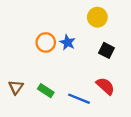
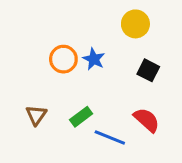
brown triangle: (16, 87) -> (36, 115), moved
green rectangle: (46, 91) -> (81, 117), moved, turned -70

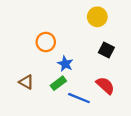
blue star: (94, 59) -> (65, 64), moved
brown triangle: (36, 115) -> (26, 82), turned -35

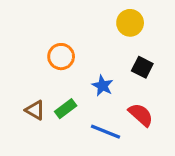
blue star: (65, 64) -> (102, 86), moved
green rectangle: (58, 83) -> (66, 109), moved

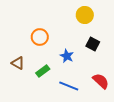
brown triangle: (35, 110) -> (18, 63), moved
red semicircle: (141, 115) -> (101, 81), moved

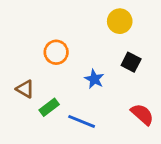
green rectangle: (43, 71) -> (49, 107), moved
blue line: (69, 86) -> (82, 121), moved

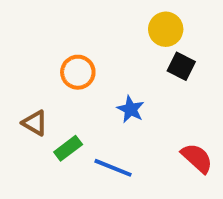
black square: (131, 62) -> (181, 66), moved

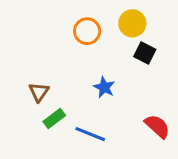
orange circle: (78, 72) -> (87, 31), moved
brown triangle: (35, 123) -> (39, 92), moved, turned 35

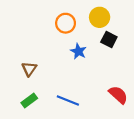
blue star: (104, 87) -> (78, 51), moved
green rectangle: (54, 118) -> (29, 101), moved

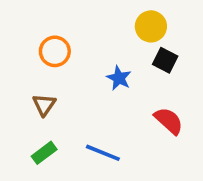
orange circle: (66, 23) -> (55, 51), moved
red semicircle: (118, 95) -> (169, 121), moved

